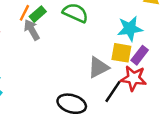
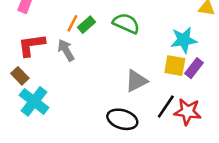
gray arrow: (32, 30) -> (66, 50), moved
gray triangle: (98, 67) -> (136, 81), moved
red star: (134, 78) -> (188, 112), moved

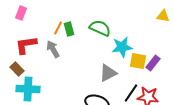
green rectangle: (86, 25) -> (69, 29), turned -64
cyan star: (184, 40) -> (122, 47), moved
cyan cross: (34, 101) -> (28, 89), turned -35

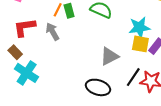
cyan star: (122, 47) -> (139, 27), moved
cyan cross: (28, 89) -> (27, 73), turned 30

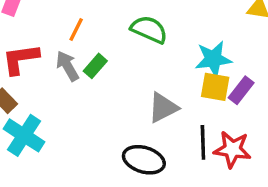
green rectangle: (69, 11) -> (95, 66), moved, turned 56
black line: (133, 77) -> (203, 142), turned -36

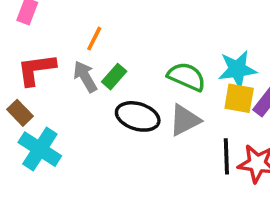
green semicircle: (149, 29) -> (187, 77), moved
black ellipse: (144, 160) -> (138, 116), moved

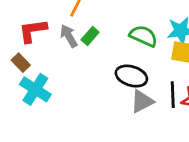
black ellipse: (138, 116) -> (131, 76), moved
gray triangle: (185, 120) -> (142, 101), moved

